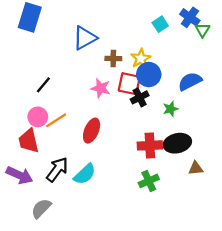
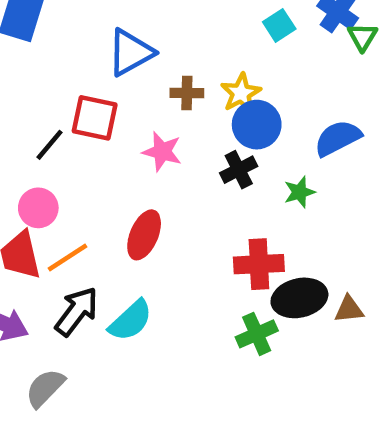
red square: (129, 84) -> (95, 118), moved
orange line: (56, 120) -> (68, 257), moved
black ellipse: (177, 143) -> (299, 298), moved

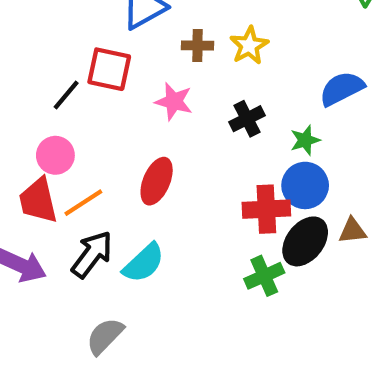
blue circle: (257, 125) -> (305, 185), moved
black ellipse: (299, 298) -> (305, 241), turned -39
brown triangle: (349, 309) -> (352, 231), moved
gray semicircle: (45, 388) -> (105, 336), moved

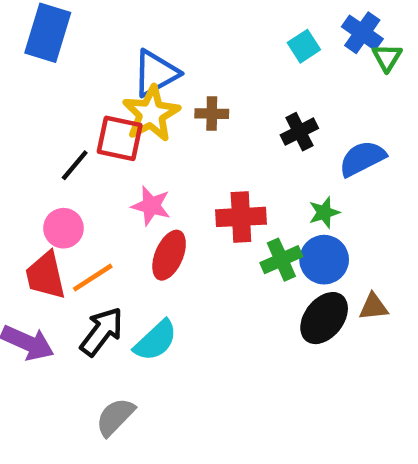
yellow star: (249, 46) -> (151, 114), moved, size x1.4
pink star: (174, 101) -> (151, 206), moved
black cross: (247, 119) -> (299, 132), moved
red cross: (266, 209) -> (241, 217), moved
green cross: (264, 276) -> (281, 260), moved

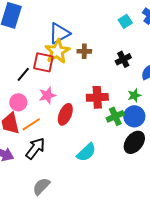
pink star: (151, 206) -> (47, 95), moved, turned -30
cyan semicircle: (156, 341) -> (86, 152), moved

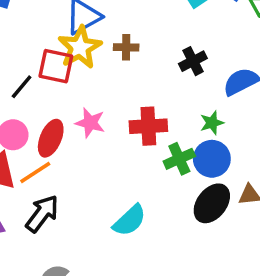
pink star: (47, 95) -> (90, 123), moved, turned 30
red ellipse: (65, 114) -> (51, 138), moved

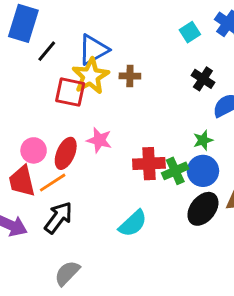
black cross: (193, 61) -> (203, 79), moved, turned -30
black line: (22, 87) -> (47, 51), moved
red cross: (148, 126) -> (149, 164), moved

